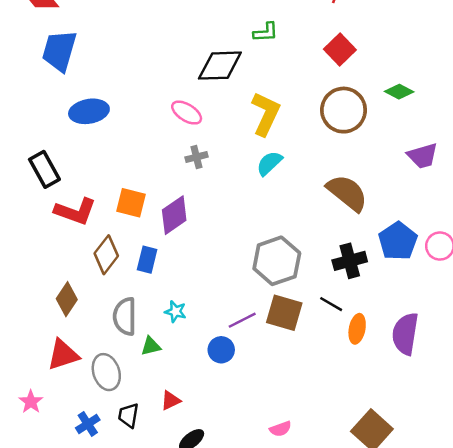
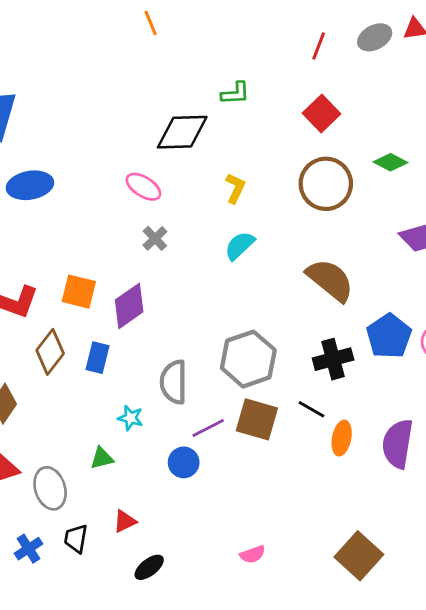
yellow L-shape: (266, 114) -> (235, 188), size x0.6
gray cross: (196, 157) -> (155, 238), turned -30
gray semicircle: (125, 316) -> (174, 382), moved

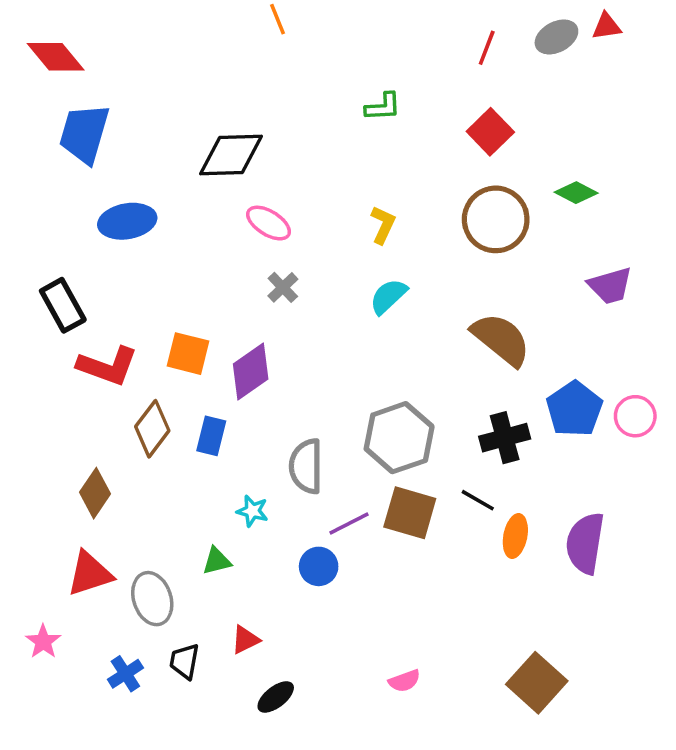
black diamond: (182, 132) -> (231, 155), moved

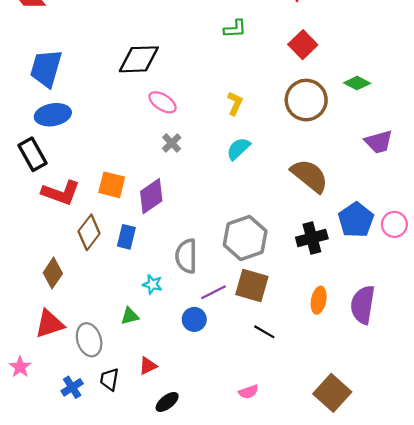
blue trapezoid: (84, 134) -> (46, 68), moved
blue ellipse: (127, 221) -> (53, 115), moved
black line: (478, 500) -> (264, 332), moved

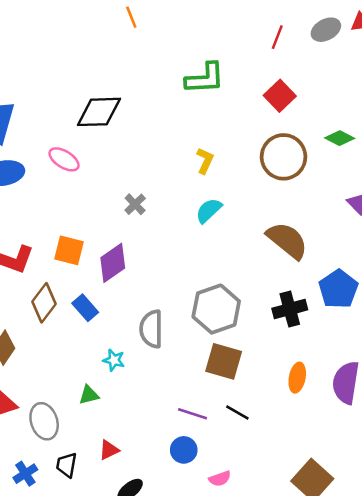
green L-shape: (235, 29) -> (205, 78), size x1.6
pink ellipse: (163, 102) -> (64, 159), moved
blue rectangle: (126, 237) -> (85, 308), turned -55
purple line: (213, 292) -> (192, 414), moved, turned 45
blue circle: (194, 319) -> (184, 450), moved

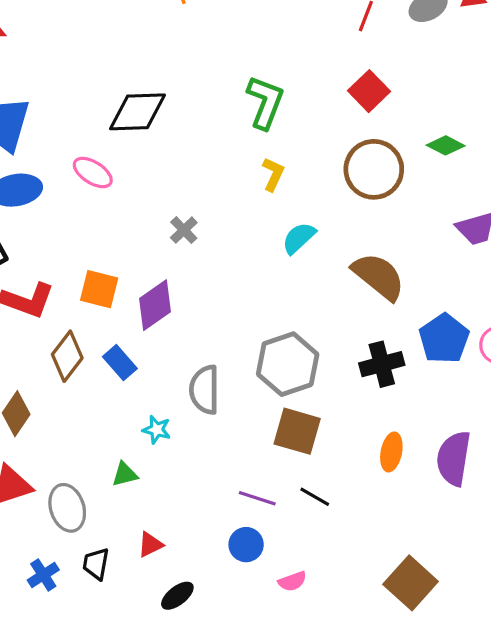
green L-shape: (205, 78) -> (265, 102), moved, turned -66
cyan semicircle: (209, 210) -> (299, 238), moved

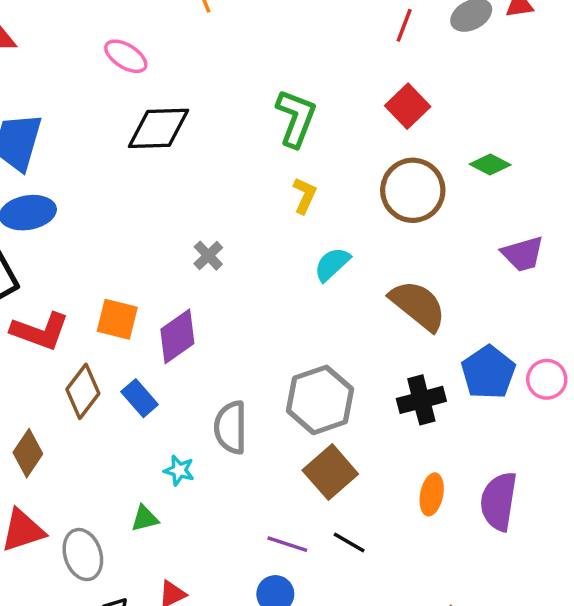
pink ellipse: (93, 173) -> (126, 56), moved
brown square: (297, 431) -> (330, 472), turned 33

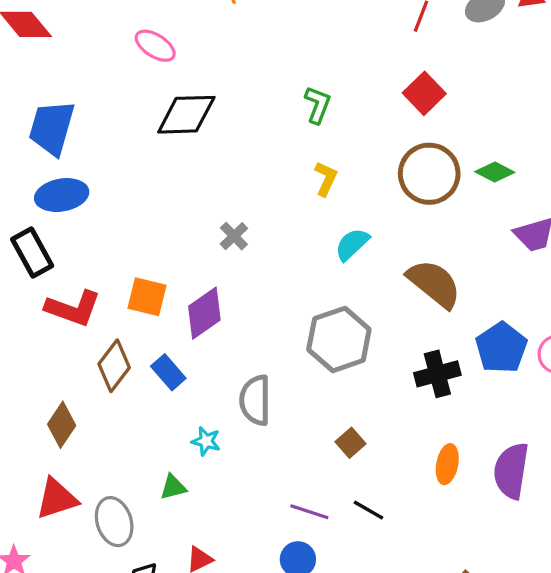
green L-shape: (296, 118) -> (318, 105), size x0.7
green diamond: (490, 165) -> (495, 172), moved
gray hexagon: (320, 400) -> (339, 339), moved
brown square: (330, 472) -> (350, 443), size x0.6

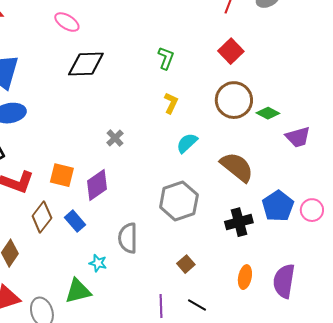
green diamond: (495, 172) -> (268, 113), moved
green triangle: (173, 487) -> (78, 291), size x1.6
purple line: (309, 512) -> (161, 306), turned 70

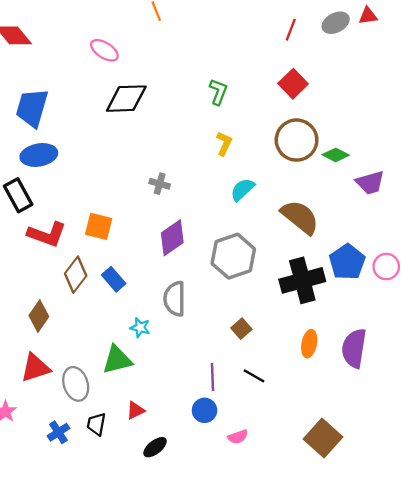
gray cross: (115, 138) -> (160, 184), turned -30
purple diamond: (97, 185) -> (172, 238), moved
black cross: (239, 222) -> (302, 280), size x1.4

